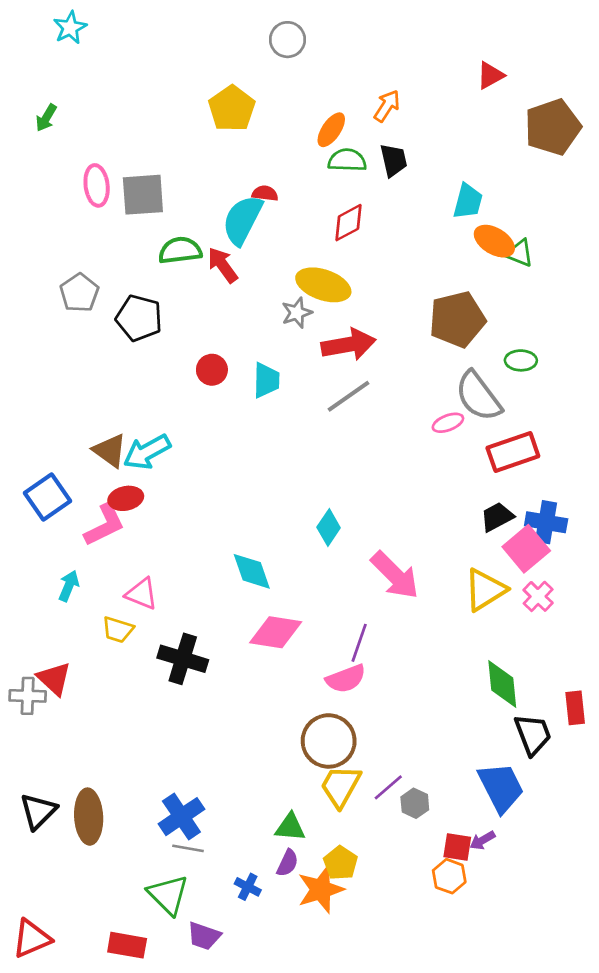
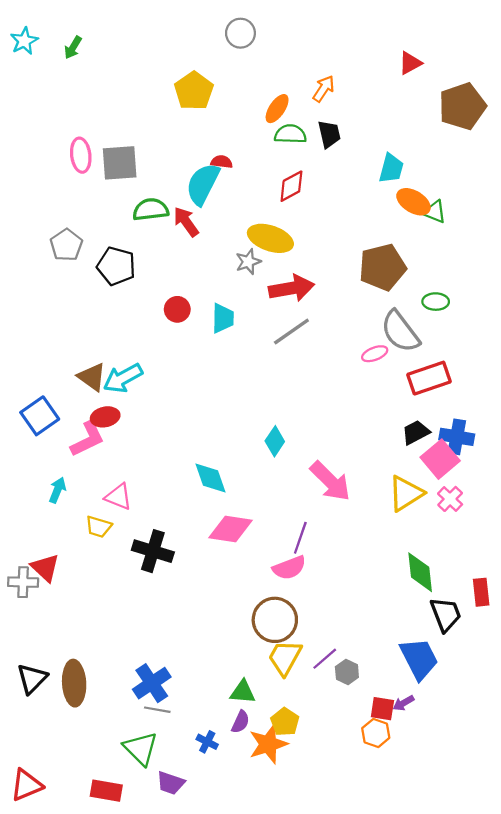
cyan star: (70, 28) -> (24, 41), moved
green arrow: (46, 118) -> (73, 48), moved

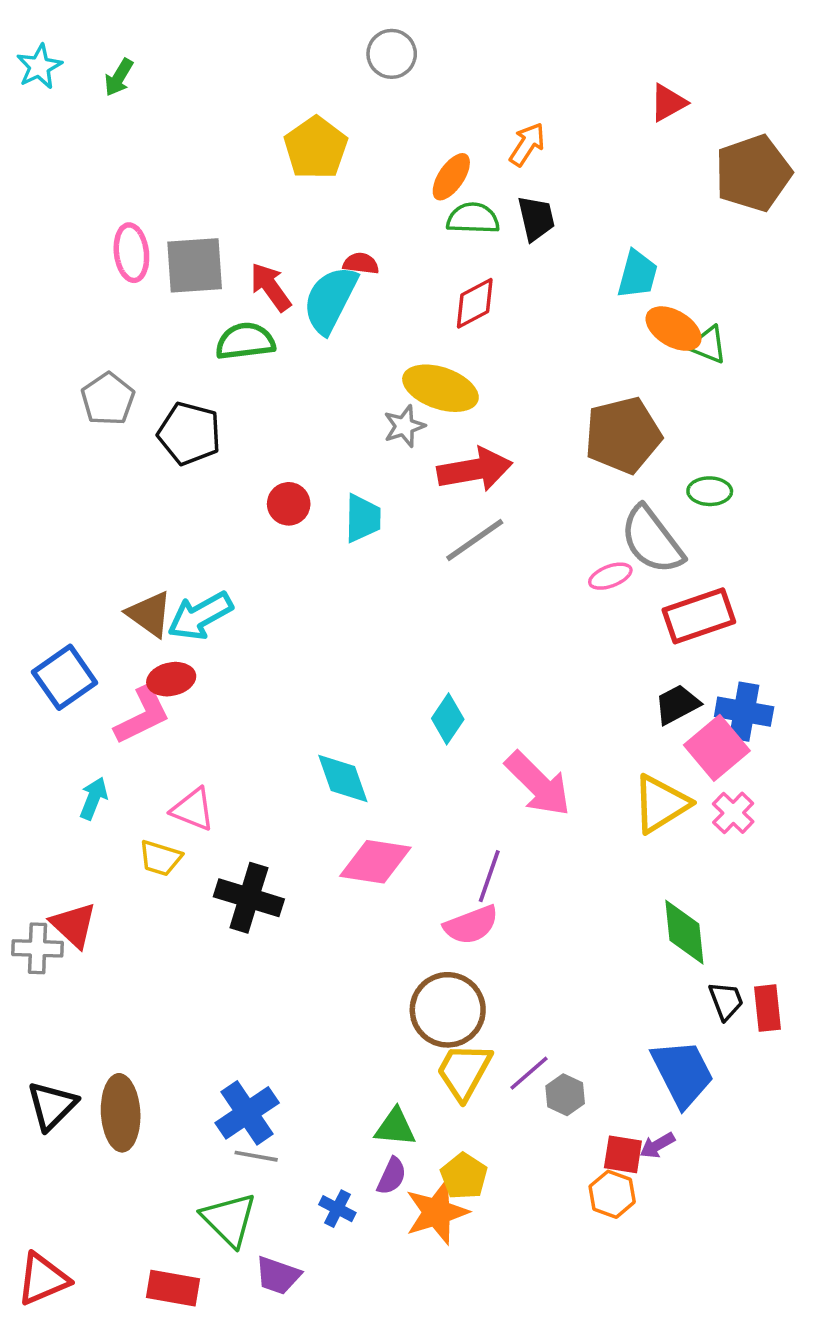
red arrow: (186, 222) -> (271, 287), moved
red rectangle: (481, 592) -> (768, 1008), moved
black trapezoid: (446, 614) -> (726, 1001), size x0.7

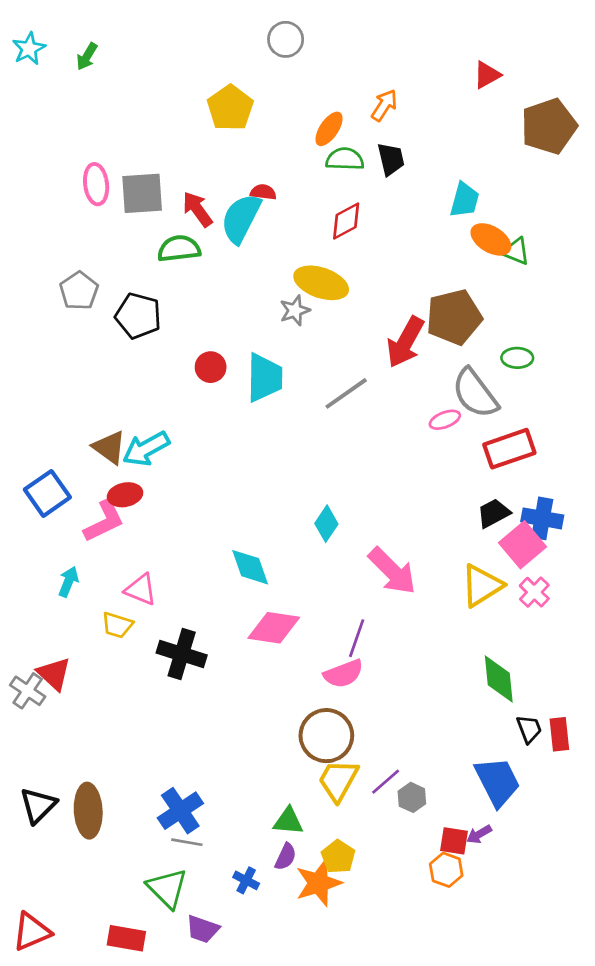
red arrow: (475, 470) -> (405, 342), moved, turned 129
cyan trapezoid: (363, 518) -> (265, 378), size x1.4
gray cross: (37, 948) -> (28, 691), turned 32

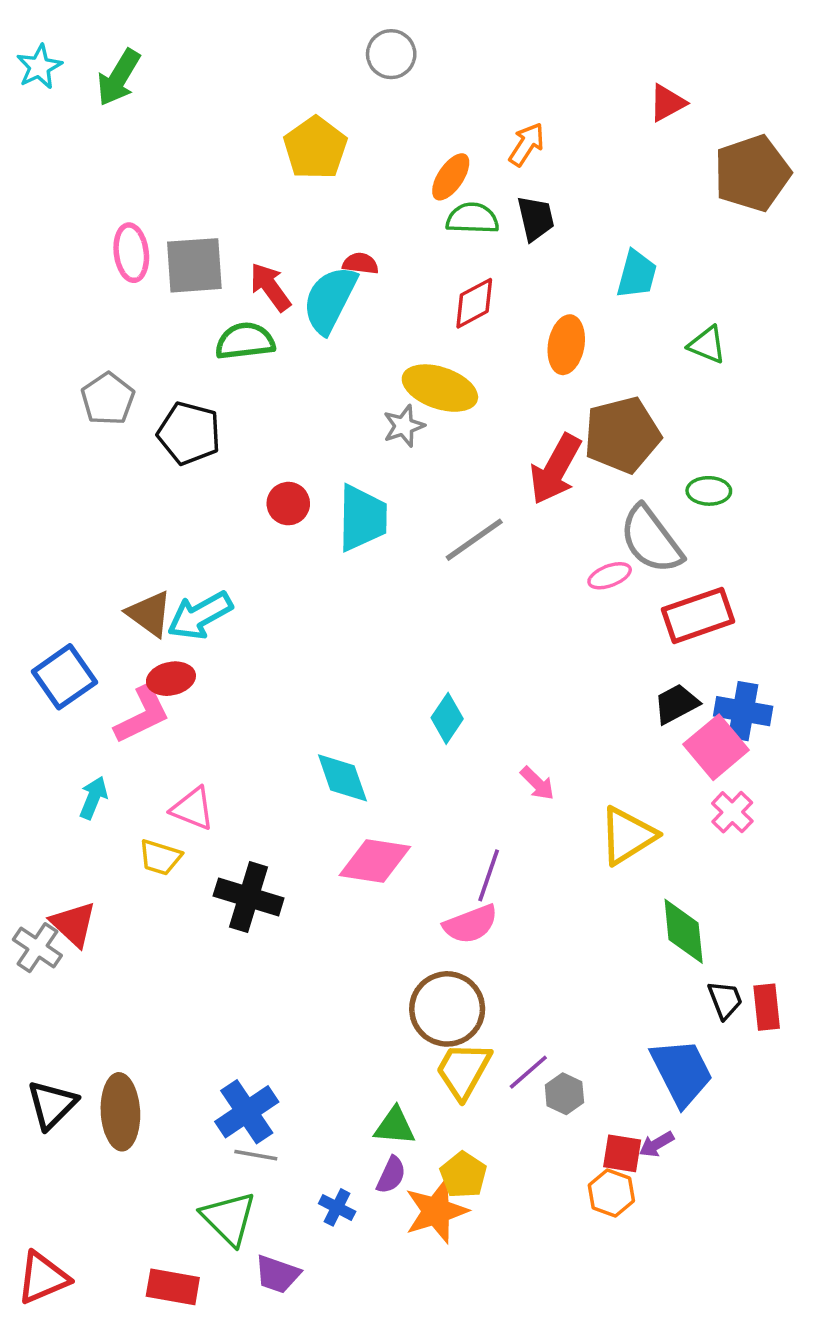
green arrow: (87, 56) -> (119, 78), size x1.5
orange ellipse: (491, 239) -> (566, 345), moved, turned 69
pink arrow: (392, 571) -> (537, 783), size x0.5
yellow triangle: (482, 586) -> (628, 836), moved

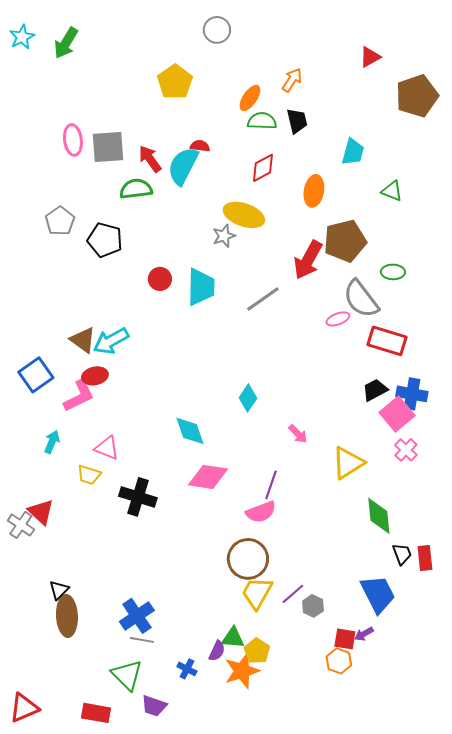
red rectangle: (698, 615) -> (387, 341), turned 36
black triangle: (52, 1105) -> (59, 590), moved, size x0.7
green triangle: (395, 1126) -> (233, 638), moved

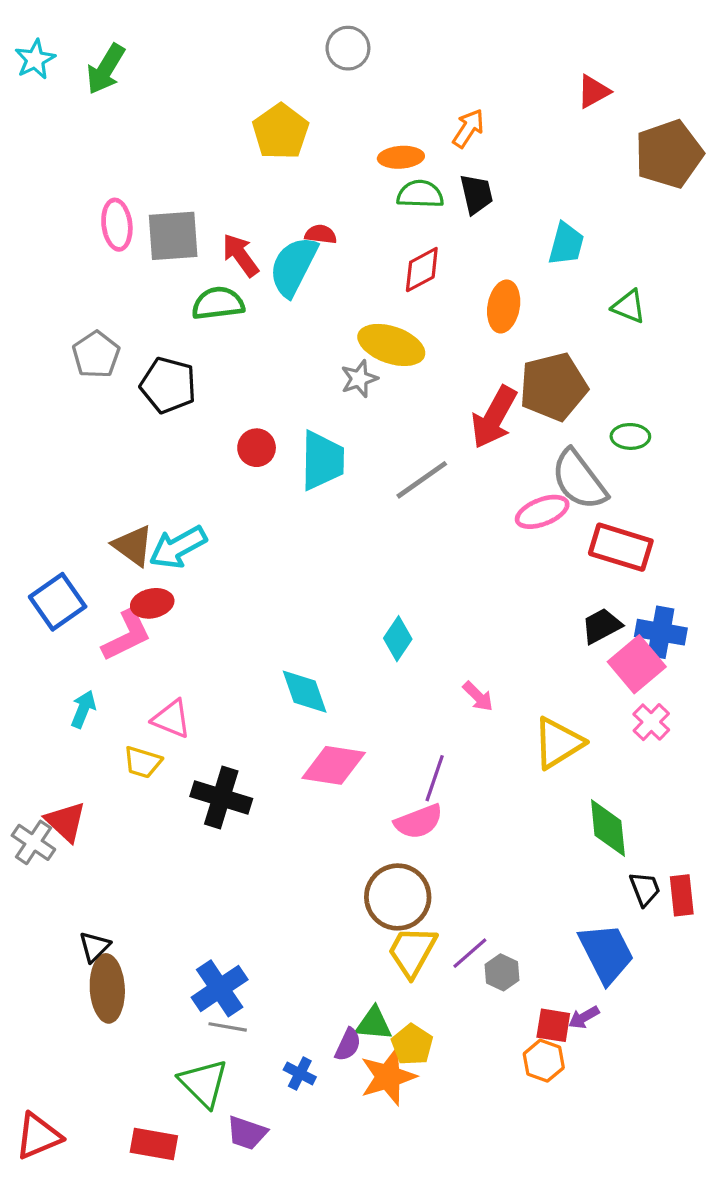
orange ellipse: (250, 98) -> (401, 157), turned 52
pink ellipse: (338, 319) -> (542, 512), size x1.4

